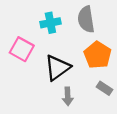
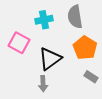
gray arrow: (68, 96) -> (43, 84), moved

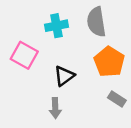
black triangle: (50, 59) -> (64, 76), size x0.7

